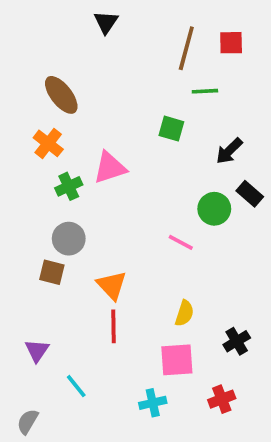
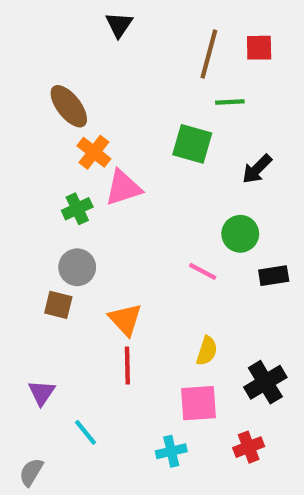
green square: (171, 129) -> (192, 144), size x1.4
orange cross: (48, 143) -> (94, 152), moved
black rectangle: (250, 194) -> (274, 276), moved, turned -50
black cross: (237, 341) -> (265, 382), size x1.4

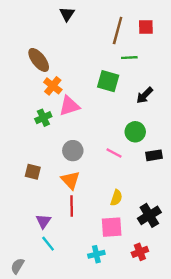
gray circle: (77, 267) -> (73, 151), moved
purple triangle: (42, 393) -> (43, 221), moved

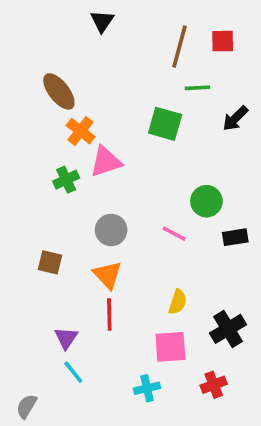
black arrow: (145, 95) -> (235, 118), moved

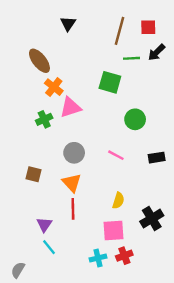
black triangle: (102, 21) -> (68, 24), moved
black arrow: (235, 118) -> (157, 52), moved
green circle: (206, 201) -> (135, 119), moved
red cross: (214, 385) -> (124, 256), moved

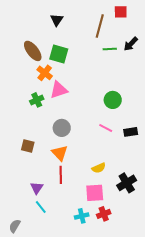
red square: (148, 27) -> (121, 12), moved
green square: (110, 82) -> (59, 54), moved
pink line: (116, 155) -> (106, 128), moved
yellow semicircle: (118, 201) -> (99, 168), turned 48

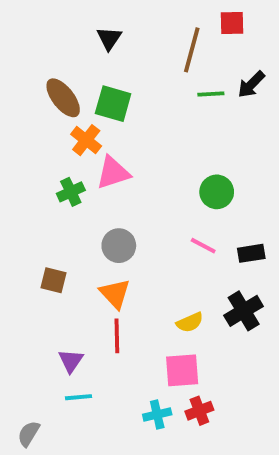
black cross: (127, 183) -> (244, 311), moved
cyan line: (41, 207) -> (78, 397), turned -56

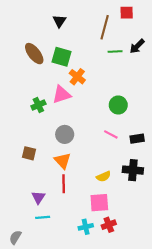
orange cross: (86, 140) -> (77, 77), moved
black cross: (244, 311) -> (133, 170), turned 36

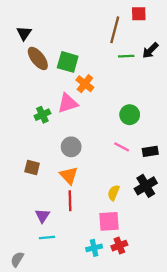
black triangle: (59, 21) -> (24, 33), moved
black cross: (133, 170) -> (146, 186), turned -36
yellow semicircle: (104, 176) -> (114, 193), turned 136

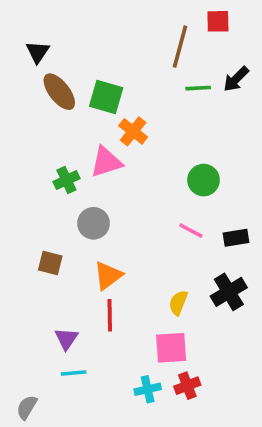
gray circle: (71, 147) -> (94, 223), moved
orange triangle: (69, 176) -> (108, 276), turned 36

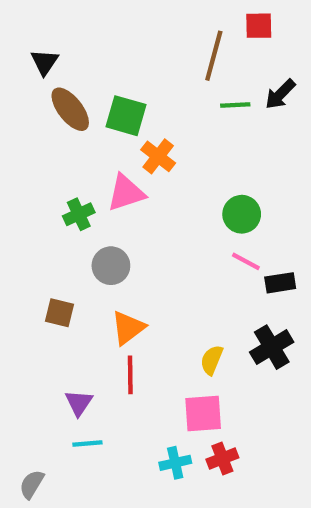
pink line: (191, 231) -> (246, 261), moved

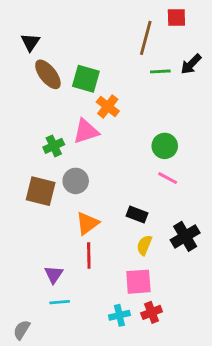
black rectangle: (280, 283) -> (137, 215), moved, turned 30
brown square: (60, 313) -> (41, 191), moved, size x1.5

